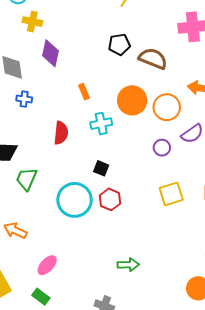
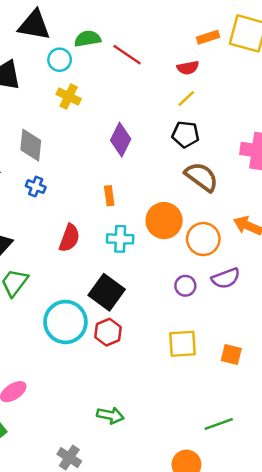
black pentagon: (119, 44) -> (186, 134), moved
purple diamond: (51, 53) -> (121, 140), moved
black square: (101, 168) -> (107, 292), size x1.8

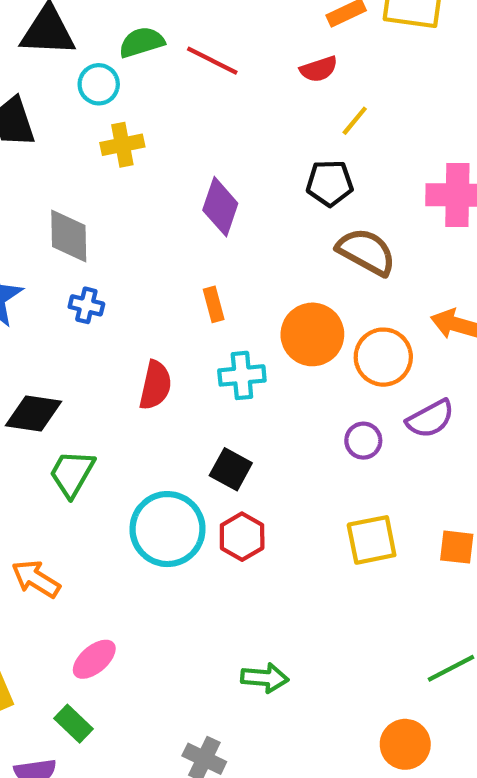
yellow cross: (69, 97) -> (122, 145), turned -30
yellow line: (186, 99) -> (355, 121), moved
black square: (107, 292) -> (231, 469), size x0.7

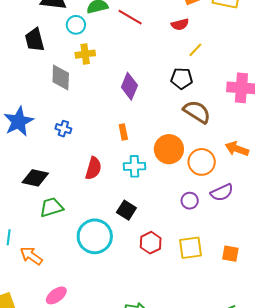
gray diamond: (69, 236) -> (61, 77), moved
green trapezoid: (72, 473) -> (51, 207), turned 40
red hexagon: (242, 537) -> (151, 243), moved

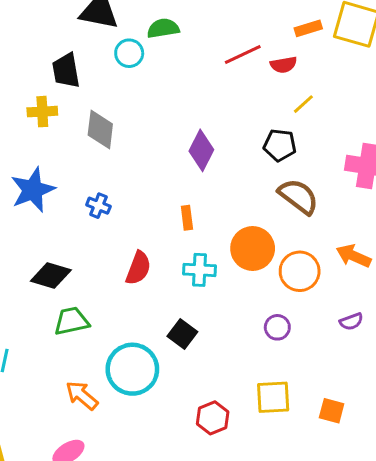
red line: (130, 17) -> (243, 54), moved, turned -60
yellow cross: (85, 54) -> (42, 112), moved
purple semicircle: (222, 192) -> (351, 321), moved, size x0.7
red hexagon: (151, 243) -> (213, 418), moved
orange arrow: (31, 256) -> (82, 395), moved

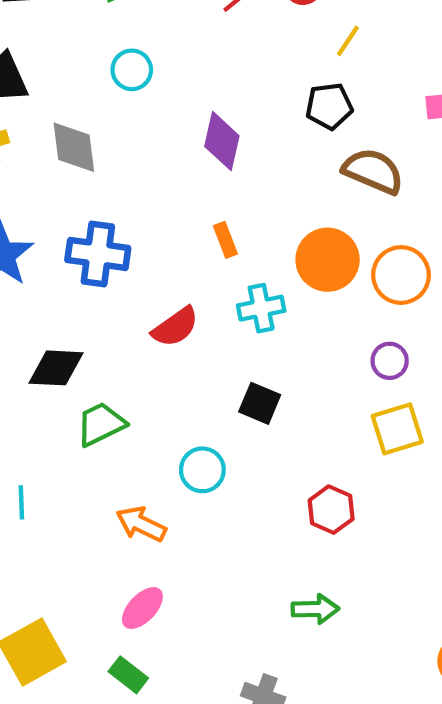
cyan circle: (129, 53) -> (132, 70), moved
blue cross: (98, 206) -> (98, 254), size x1.8
red semicircle: (138, 268) -> (175, 327), turned 48
cyan circle: (132, 369) -> (202, 470), size x0.6
yellow square: (273, 397) -> (397, 429), moved

